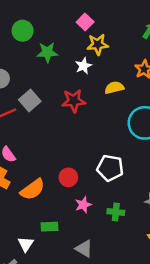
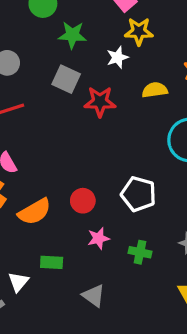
gray square: (30, 100) -> (66, 79), moved, turned -30

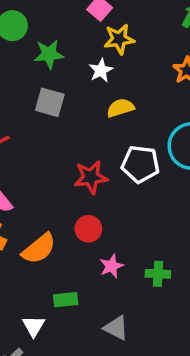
yellow semicircle: (155, 90) -> (120, 108), moved
red star: (100, 102) -> (91, 177), moved
white pentagon: (139, 194) -> (140, 164), moved

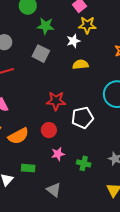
white pentagon: (140, 164) -> (82, 118), moved, turned -30

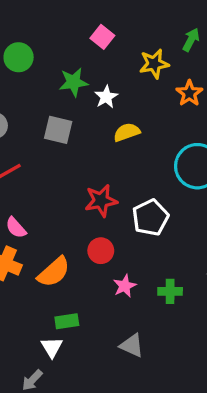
yellow star: (87, 25) -> (154, 64), moved
green star: (46, 26) -> (73, 82), moved
green rectangle: (28, 168) -> (67, 321), moved

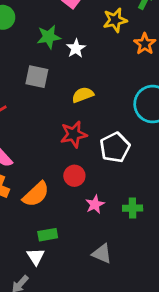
yellow semicircle: (127, 132) -> (83, 95), moved

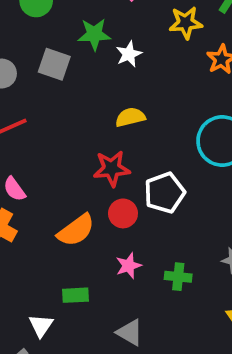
gray square: (37, 77) -> (54, 64), moved
red circle: (74, 176) -> (123, 213), moved
orange semicircle: (36, 194) -> (76, 230), moved
green rectangle: (48, 235) -> (75, 295), moved

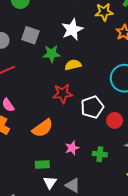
green star: (94, 34) -> (52, 54), moved
white star: (129, 54) -> (72, 29), size x1.5
red circle: (123, 213) -> (115, 120), moved
white triangle: (41, 325) -> (50, 182), moved

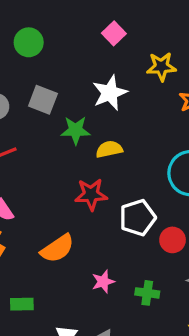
green rectangle: (42, 165) -> (22, 304), moved

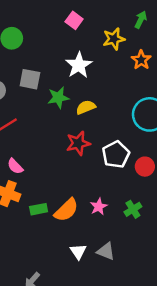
orange semicircle: (57, 248) -> (66, 210), moved
green cross: (147, 293) -> (133, 209), turned -30
green rectangle: (22, 304) -> (39, 209), moved

